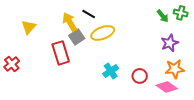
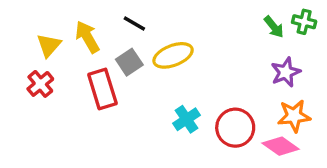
black line: (89, 14) -> (134, 23), moved
yellow arrow: (70, 22) -> (87, 37), moved
red cross: (12, 64) -> (40, 84), moved
red circle: (140, 76) -> (235, 128), size x1.5

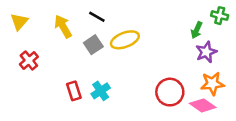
green arrow: (274, 27) -> (197, 30), moved, turned 63
yellow triangle: (49, 45) -> (19, 22), moved
red rectangle: (102, 89) -> (74, 91), moved, size x0.7
cyan cross: (186, 119) -> (101, 91), moved

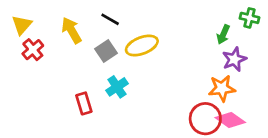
red cross: (29, 60) -> (33, 50), moved
orange star: (212, 84) -> (222, 88), moved
cyan cross: (101, 91) -> (117, 87), moved
red circle: (170, 92) -> (205, 119), moved

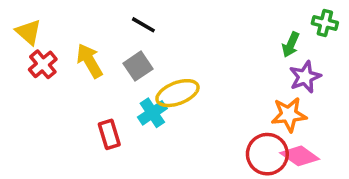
yellow triangle: (22, 25) -> (28, 32), turned -30
yellow arrow: (71, 30) -> (89, 61), moved
yellow ellipse: (142, 46) -> (178, 93), moved

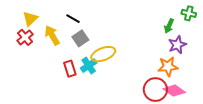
black line: (143, 25) -> (73, 19), moved
yellow triangle: (28, 32) -> (30, 19), moved, turned 35
red rectangle: (109, 134) -> (70, 69), moved

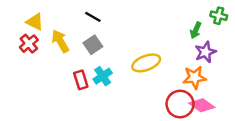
yellow triangle: (30, 19) -> (35, 22), turned -49
black line: (73, 19) -> (93, 17), moved
yellow ellipse: (103, 54) -> (146, 63), moved

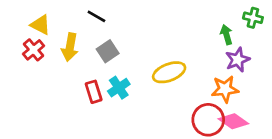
black line: (93, 17) -> (96, 16), moved
green arrow: (196, 30) -> (226, 35), turned 140
yellow arrow: (60, 41) -> (70, 47), turned -140

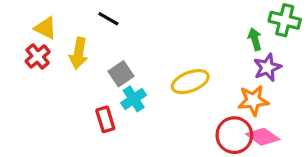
green cross: (253, 18) -> (285, 20), size x1.4
gray square: (108, 51) -> (121, 74), moved
red rectangle: (94, 92) -> (105, 119), moved

